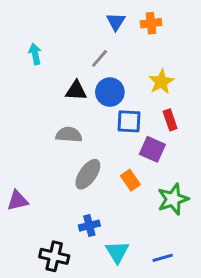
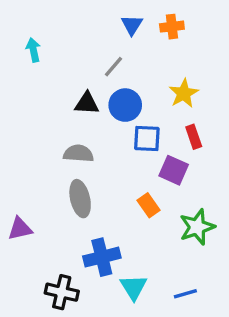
cyan arrow: (35, 54) -> (33, 50), moved
gray ellipse: (88, 174) -> (80, 199), moved, turned -48
blue cross: (89, 226) -> (102, 257), size x1.5

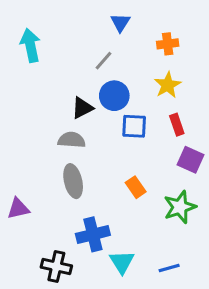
orange cross: (172, 27) -> (168, 44), moved
cyan arrow: (33, 50) -> (30, 45), size x1.5
black triangle: (87, 103) -> (82, 108), moved, turned -30
purple square: (174, 170) -> (191, 160), moved

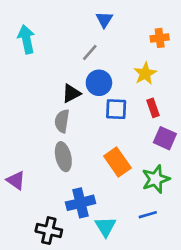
orange cross: (168, 44) -> (160, 38), moved
gray semicircle: (72, 140) -> (62, 121), turned -85
orange rectangle: (136, 187) -> (117, 162), size x1.5
purple triangle: (18, 209) -> (16, 180), turned 48
blue line: (169, 268) -> (148, 215), moved

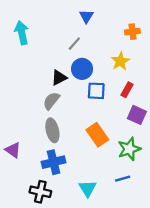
red rectangle: (153, 108) -> (127, 90), turned 48
gray semicircle: (62, 121) -> (51, 101), turned 30
blue cross: (80, 203) -> (54, 162), moved

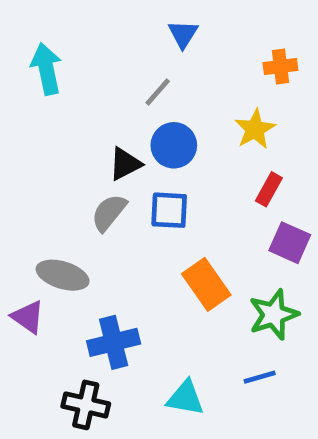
blue square: (96, 91) -> (169, 210), moved
gray ellipse: (52, 130) -> (63, 275), moved, turned -60
cyan triangle: (88, 188) -> (185, 398), turned -48

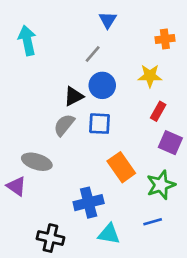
yellow star: (255, 129) -> (150, 76), turned 30
blue cross: (114, 342) -> (89, 203), moved

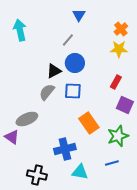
orange cross: (165, 39) -> (121, 29), turned -32
yellow star: (150, 76) -> (119, 49), moved
gray ellipse: (37, 162) -> (27, 119), turned -40

